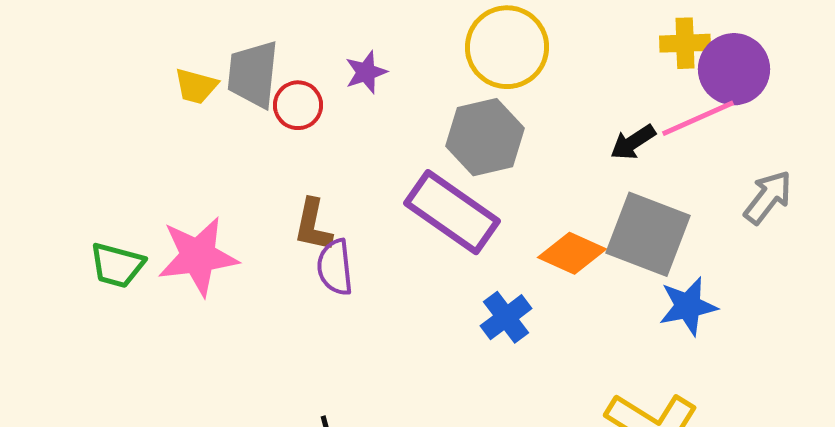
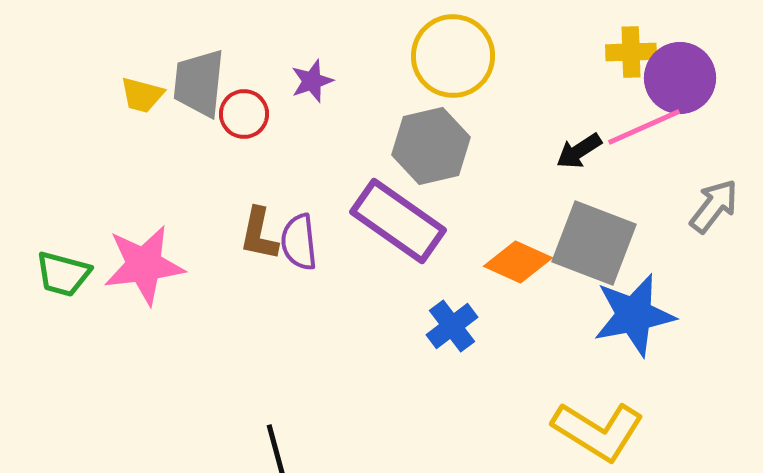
purple semicircle: (335, 267) -> (299, 242), moved
blue star: (688, 306) -> (634, 315), size x1.4

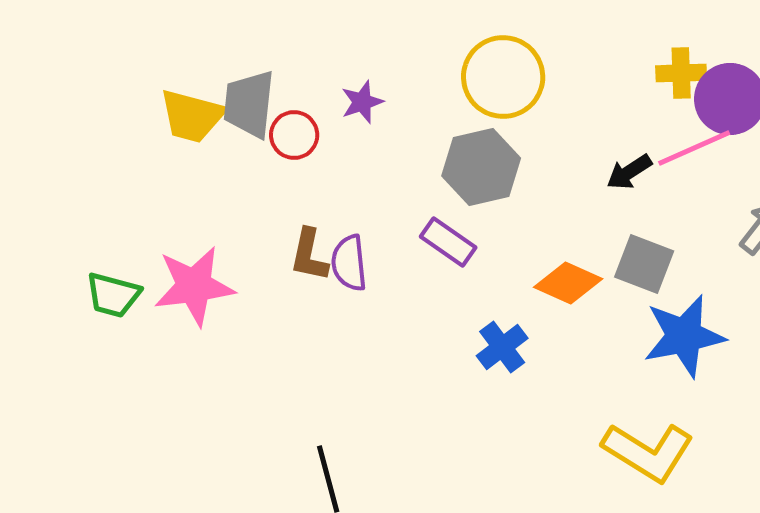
yellow trapezoid: (142, 95) -> (192, 116), size x1.5
purple rectangle: (398, 221) -> (448, 242), size x0.6
gray square: (594, 243) -> (644, 264), size x0.7

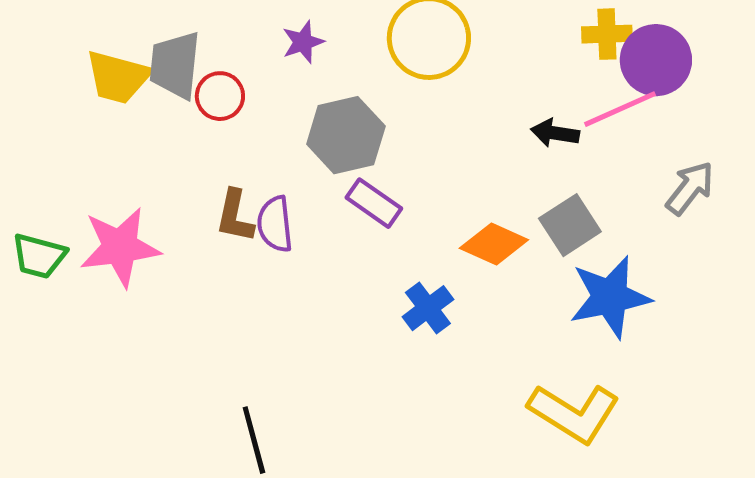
purple star: (362, 102) -> (303, 42), moved
gray hexagon: (481, 167) -> (346, 135), moved
black arrow: (629, 172) -> (555, 133), turned 42
gray square: (644, 264) -> (570, 225), turned 36

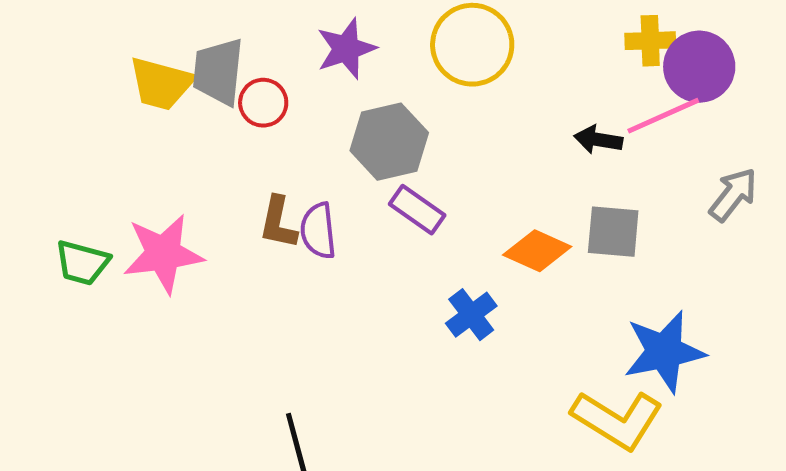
purple star: (303, 42) -> (346, 49), size x1.4
gray square: (570, 225) -> (613, 232), turned 38
blue star: (610, 297) -> (664, 352), moved

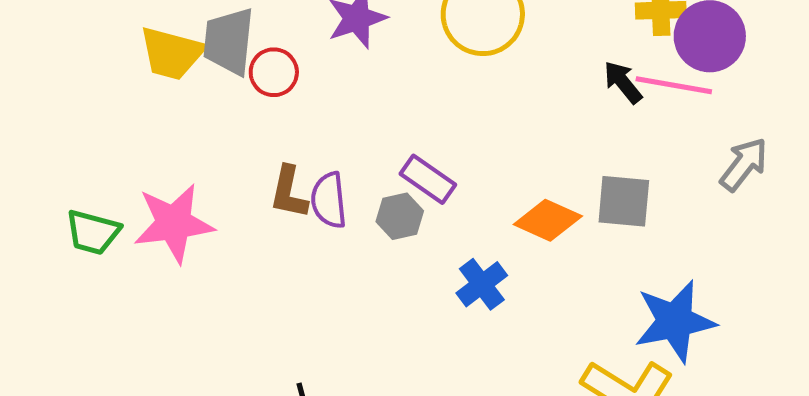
pink line: (663, 116) -> (674, 85), turned 34
black arrow: (598, 140) -> (623, 82), moved, turned 42
gray hexagon: (389, 142) -> (400, 216), moved, size x0.6

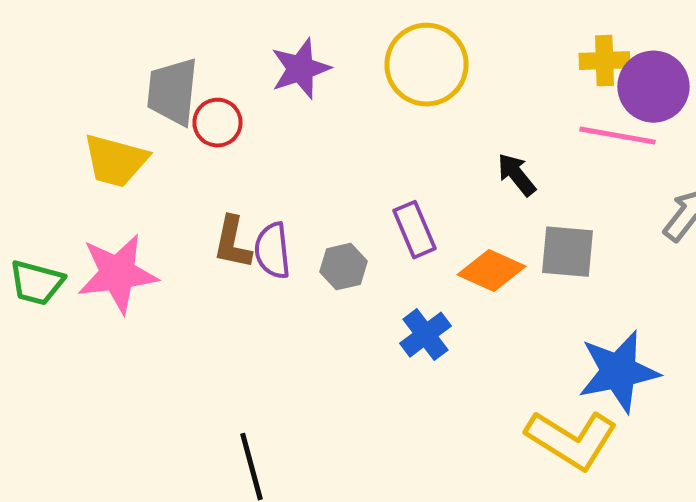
yellow trapezoid: (172, 53) -> (116, 161), moved
black arrow: (623, 82) -> (516, 175), moved
purple rectangle: (428, 179) -> (414, 230), moved, turned 32

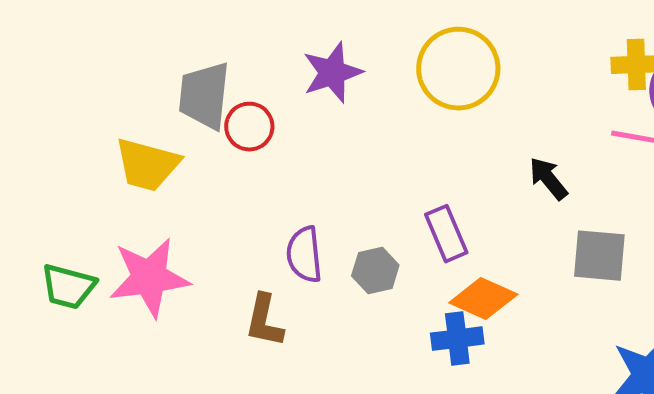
brown L-shape: (232, 243) -> (264, 321), moved
orange diamond: (492, 271) -> (483, 299), moved
blue cross: (426, 335) -> (457, 339), turned 30

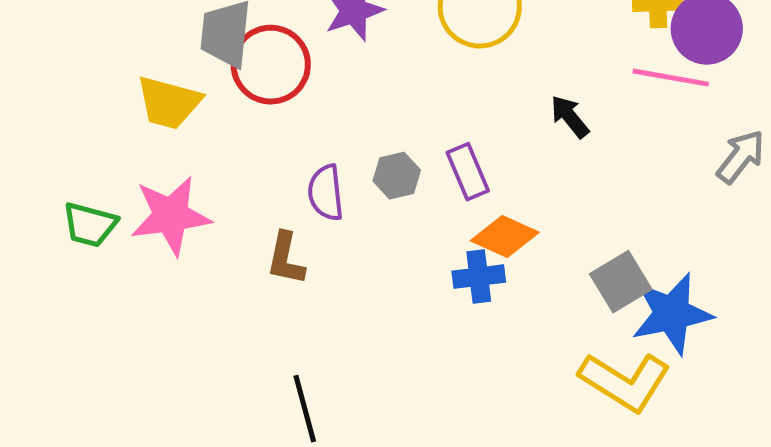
red circle: (249, 127) -> (271, 65), size x1.6
gray square: (599, 256) -> (621, 282), moved, turned -36
gray hexagon: (375, 271) -> (397, 176), moved

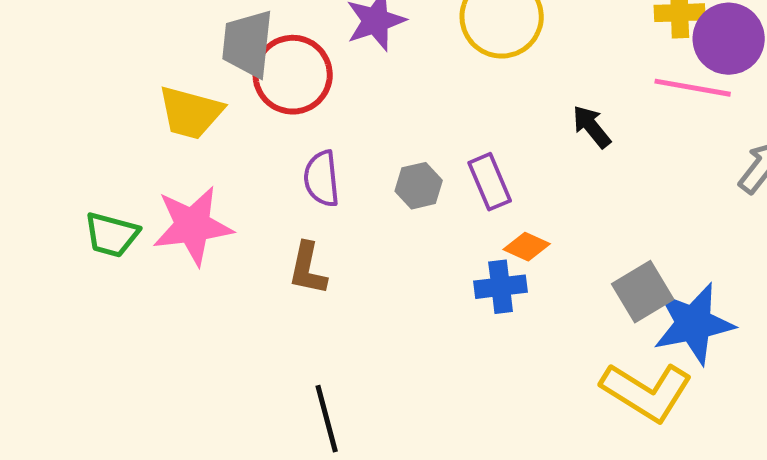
purple semicircle: (326, 193) -> (322, 179), moved
orange diamond: (505, 237) -> (527, 247), size x0.7

